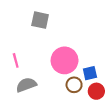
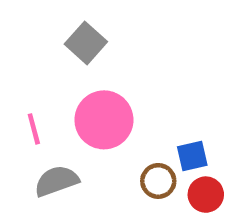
gray square: (40, 20) -> (86, 43), turned 30
pink circle: (65, 60) -> (104, 120), moved

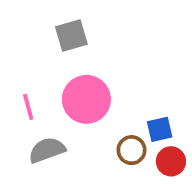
gray square: (86, 43) -> (71, 35), turned 32

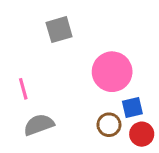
pink circle: (86, 99) -> (112, 72), moved

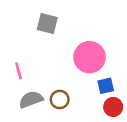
gray square: (59, 30) -> (47, 24), turned 30
brown circle: (109, 125) -> (60, 99), moved

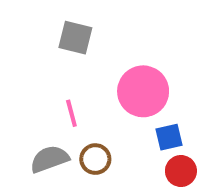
pink line: (19, 71) -> (71, 113), moved

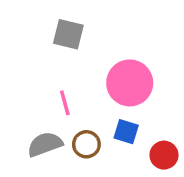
blue square: (169, 137) -> (126, 132), moved, turned 30

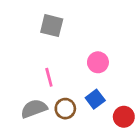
pink circle: (130, 83) -> (98, 62), size x0.6
blue square: (126, 132) -> (95, 99), turned 36

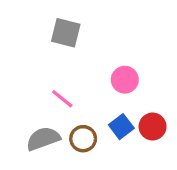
pink line: (49, 77) -> (62, 99), turned -36
red circle: (124, 117) -> (153, 127), moved

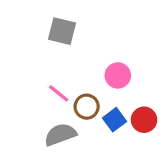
gray semicircle: (43, 139) -> (60, 135), moved
brown circle: (83, 139) -> (87, 107), moved

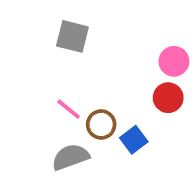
pink circle: (118, 75) -> (174, 61), moved
red circle: (144, 120) -> (168, 98), moved

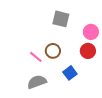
gray square: (72, 36) -> (61, 19), moved
brown circle: (101, 124) -> (53, 51), moved

